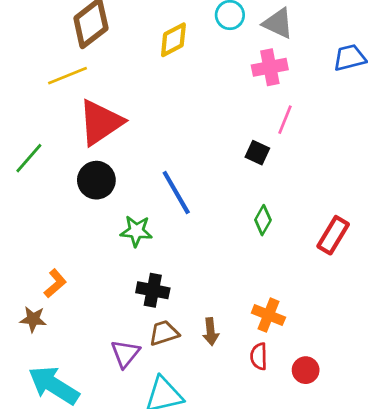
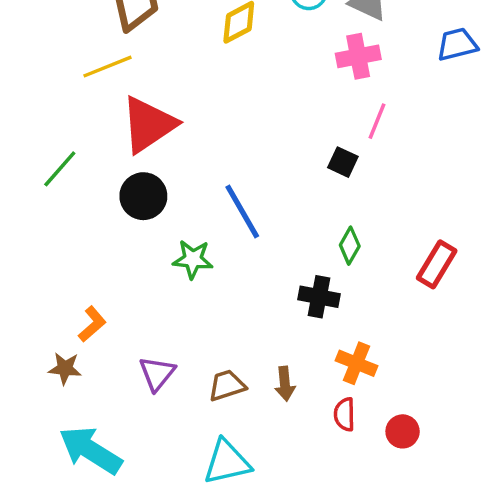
black cross: (153, 290) -> (319, 297), moved
purple triangle: (125, 354) -> (157, 373), moved

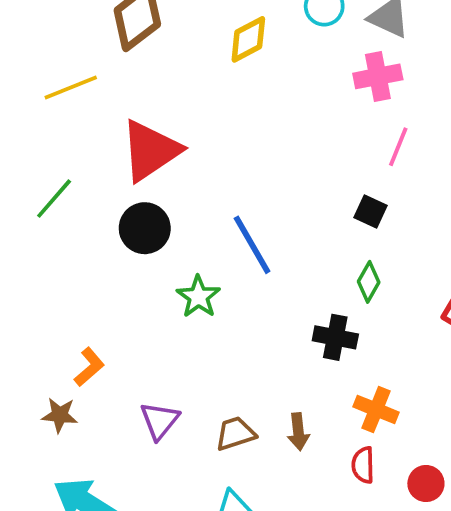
yellow line: (108, 67) -> (71, 88), moved
black square: (343, 162) -> (370, 212), moved
green star: (193, 259) -> (198, 297), turned 30

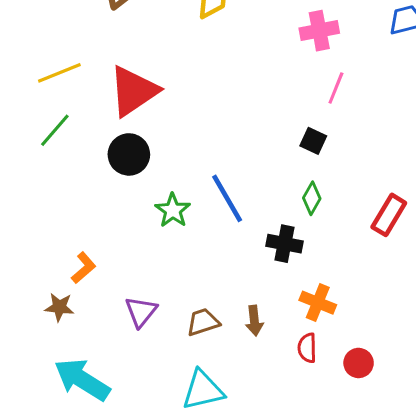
yellow line: (71, 88) -> (59, 73), moved
blue line: (252, 245) -> (227, 198), moved

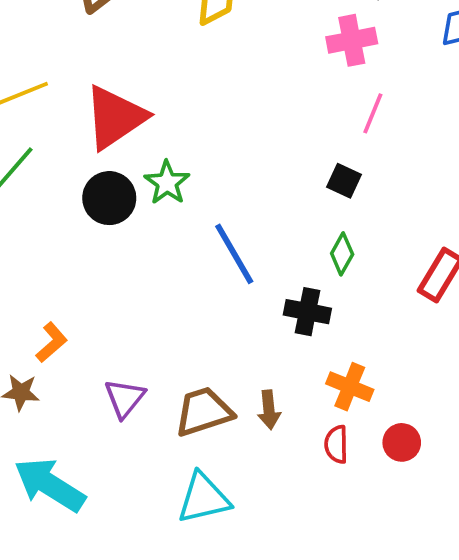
green star: (173, 210) -> (167, 183), moved
brown trapezoid: (203, 322) -> (204, 412), size x1.4
red circle: (359, 363) -> (402, 442), moved

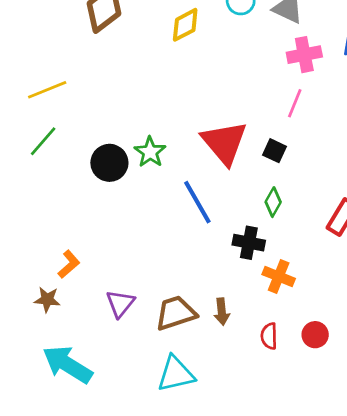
pink cross: (352, 40) -> (304, 55), moved
red triangle: (115, 117) -> (224, 143), moved, turned -36
orange cross: (350, 387) -> (279, 276), moved

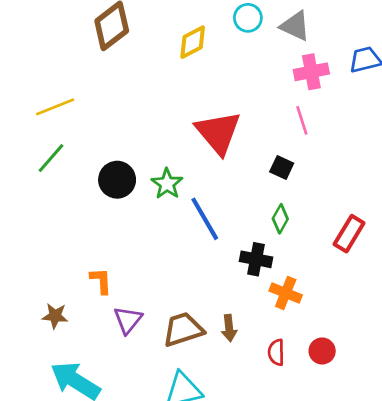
pink line: (295, 103) -> (302, 120), turned -40
red triangle: (224, 143) -> (218, 132), moved
green star: (150, 152) -> (167, 184), moved
orange L-shape: (69, 264) -> (101, 281), moved, turned -52

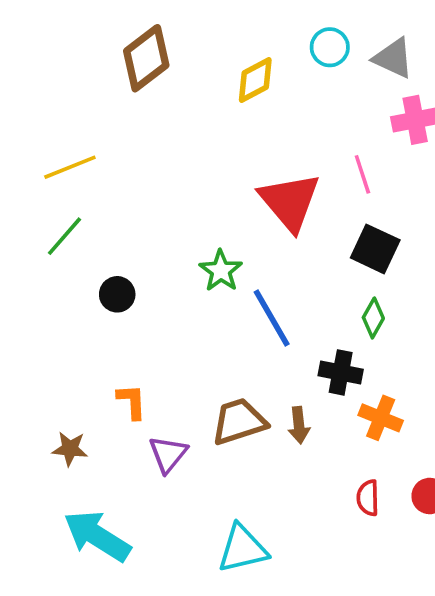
pink line: (302, 120) -> (362, 174), moved
black square: (282, 168) -> (375, 249), size x1.5
black circle: (117, 180) -> (117, 294), moved, size x0.7
brown arrow: (229, 328) -> (299, 425), moved
brown trapezoid: (183, 329) -> (239, 422), moved

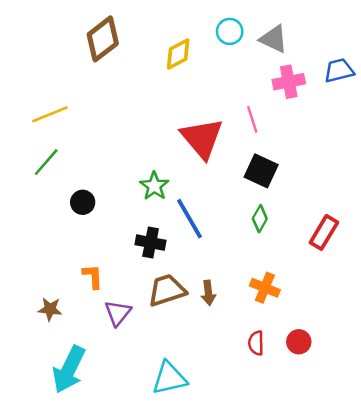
black cross: (341, 372) -> (151, 243), moved
cyan arrow: (97, 536) -> (69, 369), turned -96

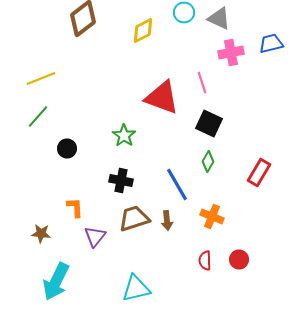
red triangle: (202, 138) -> (162, 98), turned -30
blue line: (189, 219) -> (177, 184), moved

